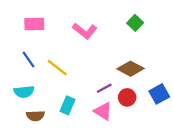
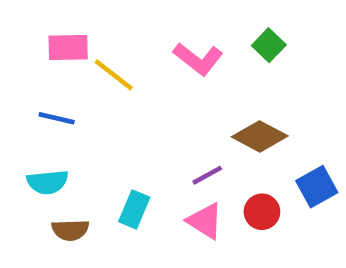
pink L-shape: (85, 31) -> (198, 59), moved
blue line: (29, 60) -> (57, 118), turned -42
yellow line: (57, 68) -> (114, 75), moved
red circle: (127, 97) -> (262, 212), moved

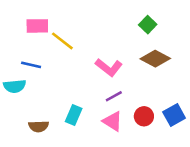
pink L-shape: (198, 59) -> (109, 67), moved
brown diamond: (260, 136) -> (155, 59), moved
cyan semicircle: (48, 182) -> (15, 86), moved
blue square: (317, 187) -> (174, 115), moved

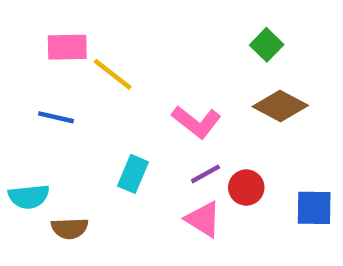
cyan semicircle: (15, 86) -> (29, 197), moved
cyan rectangle: (74, 115) -> (133, 174), moved
blue square: (174, 115) -> (314, 208), turned 30
red circle: (144, 116) -> (246, 188), moved

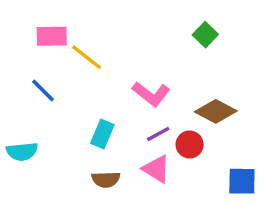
brown diamond: (280, 106) -> (216, 111), moved
blue line: (56, 117) -> (43, 90), turned 32
blue square: (314, 208) -> (242, 181), moved
brown semicircle: (70, 228) -> (106, 179), moved

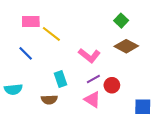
brown diamond: (216, 111) -> (126, 46), moved
cyan rectangle: (102, 134) -> (61, 79), turned -42
brown semicircle: (106, 179) -> (49, 100), moved

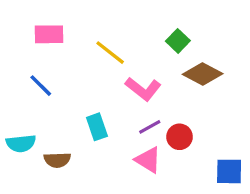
green square: (121, 21) -> (178, 41), moved
yellow line: (51, 34) -> (110, 53), moved
brown semicircle: (49, 100) -> (57, 160), moved

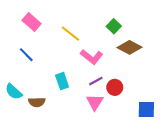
pink rectangle: (49, 34) -> (32, 22), turned 42
cyan semicircle: (21, 143) -> (14, 92), turned 48
pink triangle: (148, 160) -> (95, 102), turned 30

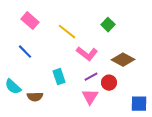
brown diamond: (130, 47) -> (123, 60), moved

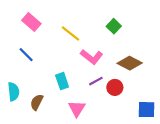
cyan semicircle: (13, 87) -> (13, 92), turned -138
brown semicircle: (35, 97) -> (37, 102), turned 119
pink triangle: (90, 97) -> (77, 109), moved

